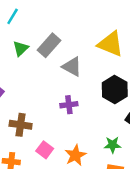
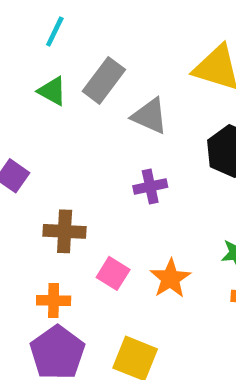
cyan line: (13, 16) -> (55, 32), moved
green triangle: (21, 48) -> (52, 91), turned -42

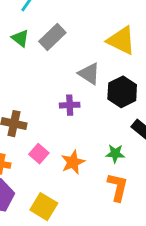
gray triangle: (150, 116) -> (89, 74), moved

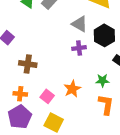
purple cross: (70, 105) -> (79, 48), moved
pink square: (39, 154) -> (47, 96), moved

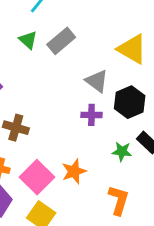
green star: (102, 80) -> (122, 151), moved
pink square: (47, 96) -> (37, 177), size x1.6

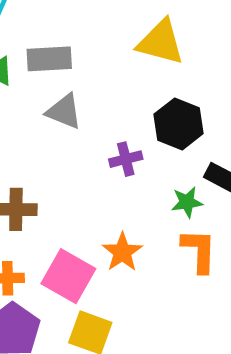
gray rectangle: (61, 41) -> (49, 59), turned 52
gray triangle: (97, 81) -> (64, 112), moved
orange L-shape: (119, 200) -> (199, 251), moved

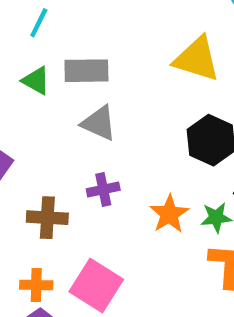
purple cross: (126, 159) -> (103, 189), moved
orange star: (122, 252) -> (169, 214), moved

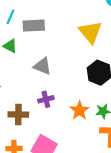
yellow triangle: (197, 59) -> (90, 32), turned 35
gray rectangle: (86, 71) -> (34, 26), moved

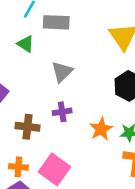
gray triangle: (42, 66) -> (62, 72), turned 48

